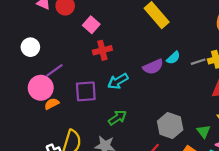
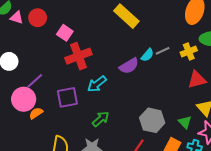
red cross: (102, 50) -> (78, 56), size x1.4
gray line: (198, 62) -> (163, 51), moved

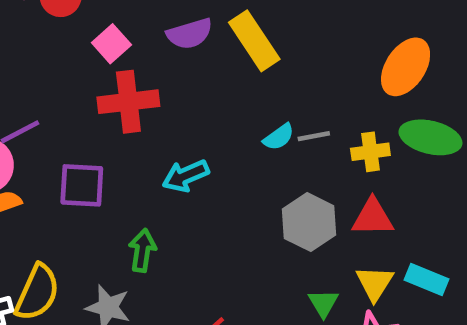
purple semicircle: (129, 66) -> (190, 34), moved
cyan arrow: (97, 84) -> (186, 176), moved
green arrow: (101, 119) -> (142, 250), turned -54
gray hexagon: (152, 120) -> (309, 222), moved

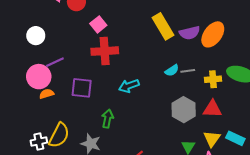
purple semicircle: (190, 34) -> (190, 33), moved
orange ellipse: (406, 67) -> (213, 34), moved

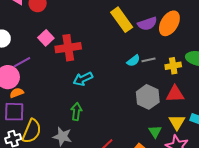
pink square: (98, 24) -> (46, 38), moved
cyan arrow: (129, 86) -> (83, 79), moved
purple square: (82, 88) -> (14, 112), moved

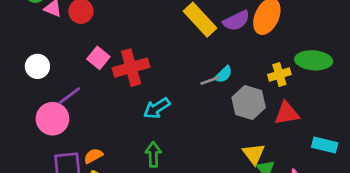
gray line: (149, 60) -> (210, 81), moved
orange semicircle: (17, 93) -> (93, 156), moved
gray hexagon: (148, 97) -> (249, 102), moved
yellow triangle: (177, 122) -> (254, 154), moved

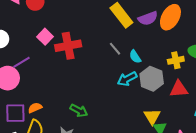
cyan semicircle: (224, 74) -> (135, 57), turned 96
gray line: (210, 81) -> (115, 49), moved, turned 64
cyan arrow: (157, 108) -> (127, 79), moved
green arrow: (153, 154) -> (79, 111), turned 114

